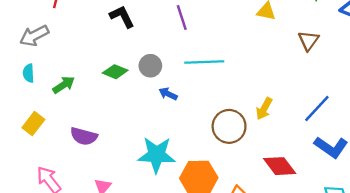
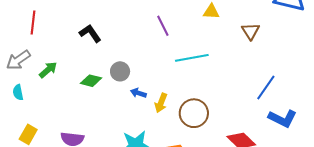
purple line: (182, 18) -> (163, 26), moved
cyan line: (204, 62) -> (192, 58), moved
green arrow: (64, 85) -> (48, 70), moved
yellow arrow: (264, 109) -> (161, 103), moved

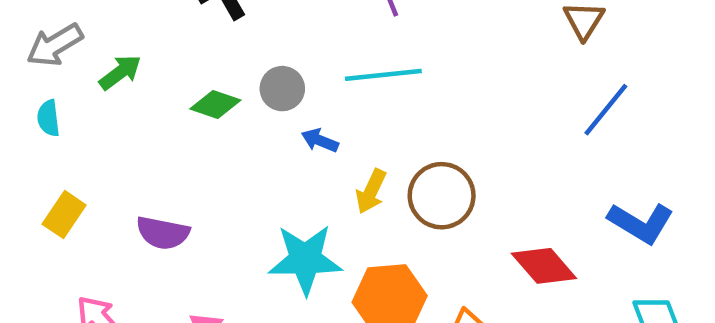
cyan line: (192, 58) -> (383, 75), moved
blue line: (266, 88) -> (606, 110), moved
yellow arrow: (161, 103) -> (371, 191), moved

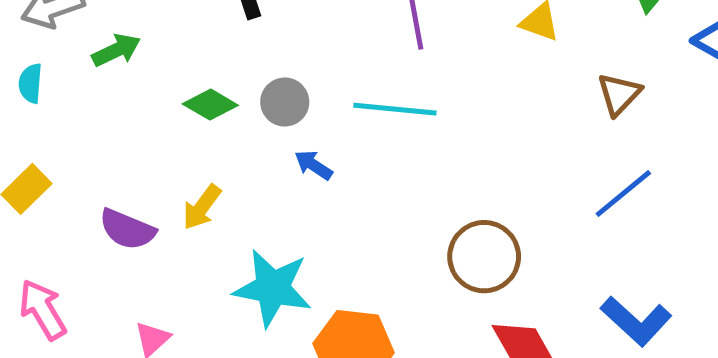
yellow arrow: (371, 191) -> (202, 207), moved
brown circle: (442, 196) -> (484, 257), moved

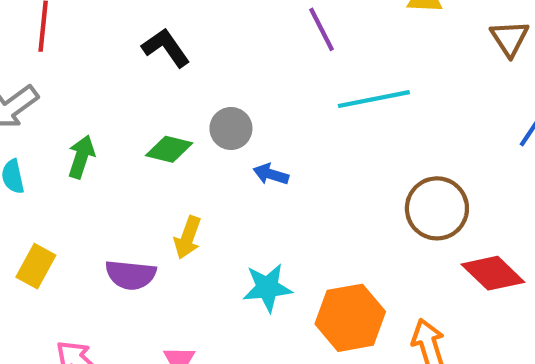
green arrow: (116, 50) -> (81, 157), moved, turned -30
cyan line: (395, 109) -> (374, 99), moved
cyan star: (273, 288) -> (267, 288), size x0.7

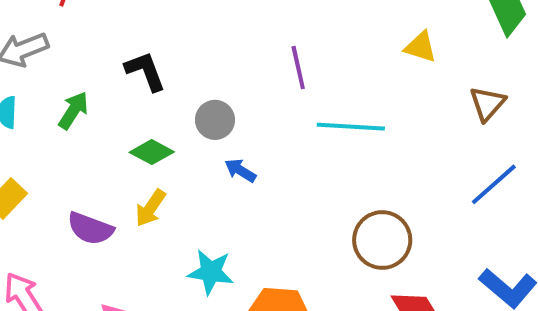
purple line: (321, 29) -> (298, 68), moved
black L-shape: (166, 48) -> (145, 71), moved
green diamond: (169, 149) -> (152, 152), moved

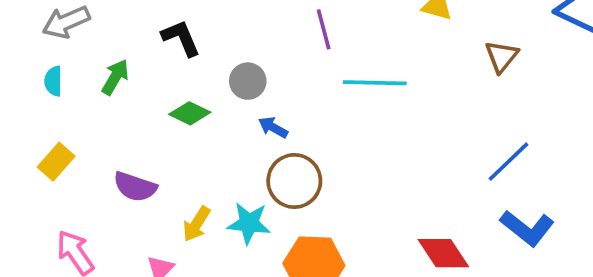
blue line: (494, 184) -> (509, 162), moved
yellow arrow: (150, 208) -> (196, 224), moved
brown circle: (382, 240) -> (294, 181), moved

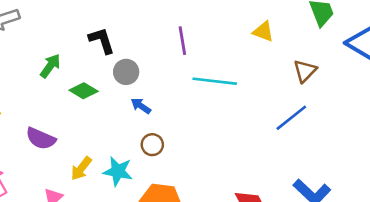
black L-shape: (181, 38) -> (102, 40), moved
green arrow: (115, 77) -> (50, 66), moved
blue line: (509, 162) -> (291, 118), moved
brown circle: (294, 181) -> (152, 145), size x0.6

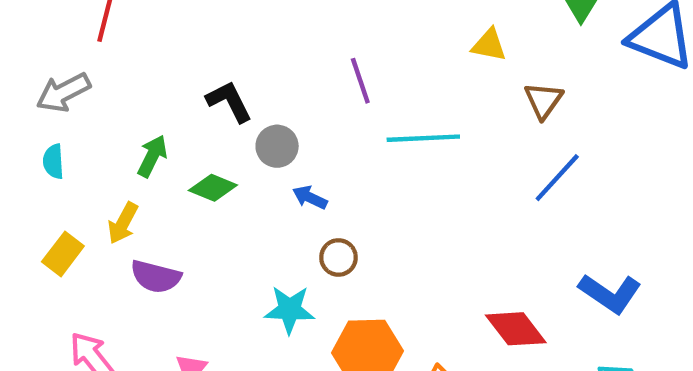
brown triangle: (305, 71) -> (543, 100), moved
yellow arrow: (81, 168) -> (123, 223), moved

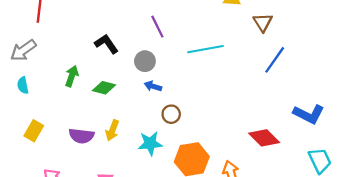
purple line: (360, 81) -> (157, 27), moved
gray circle: (277, 146) -> (145, 61), moved
yellow arrow: (123, 223) -> (112, 130), moved

